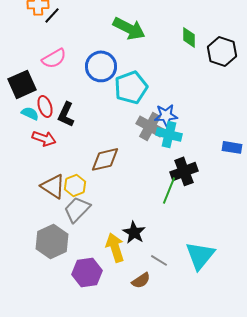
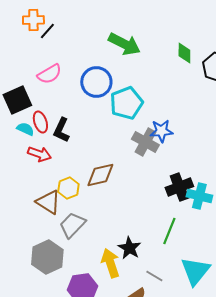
cyan cross: (169, 134) -> (199, 196), moved
yellow hexagon: (75, 185) -> (68, 188), moved
green line: (169, 190) -> (169, 231), moved

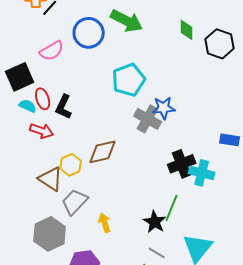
blue circle: (96, 82) -> (89, 33), moved
black star: (129, 248) -> (155, 222), moved
yellow arrow: (110, 263) -> (105, 223), moved, size x0.7

